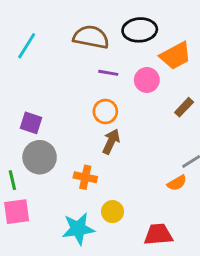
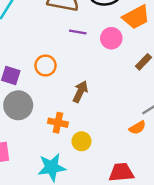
orange circle: (105, 111) -> (45, 66), moved
yellow circle: (112, 212) -> (81, 141), moved

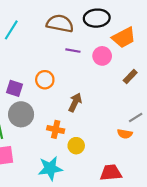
orange semicircle: (137, 128) -> (125, 134), turned 40

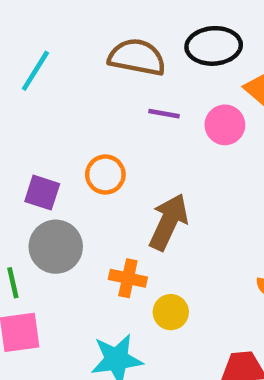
brown arrow: (75, 102) -> (169, 222), size x1.4

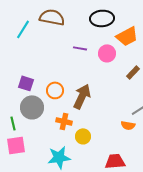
brown semicircle: (137, 57) -> (52, 17), moved
orange circle: (105, 175) -> (55, 90), moved

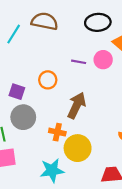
purple line: (80, 48) -> (79, 62), moved
orange circle: (55, 90) -> (48, 80), moved
yellow circle: (83, 136) -> (78, 148), size x1.6

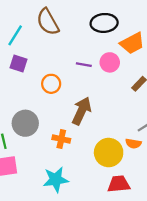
brown semicircle: (45, 21) -> (48, 22), turned -130
purple square: (17, 92) -> (18, 64), moved
yellow circle: (78, 148) -> (109, 153), moved

